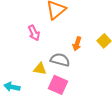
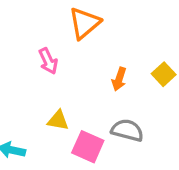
gray semicircle: (60, 60) -> (127, 130), moved

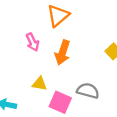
orange arrow: (119, 79) -> (63, 53), moved, size x1.5

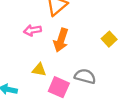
pink arrow: (33, 42) -> (32, 30), turned 105

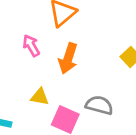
pink arrow: (32, 30) -> (31, 46), turned 70

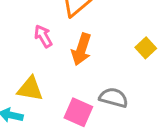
yellow triangle: (40, 97) -> (30, 89), moved, size x1.4

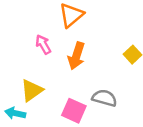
yellow triangle: (30, 89) -> (32, 90), turned -45

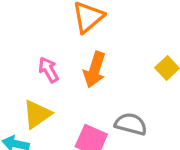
pink arrow: (43, 44) -> (49, 70), moved

